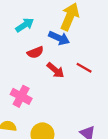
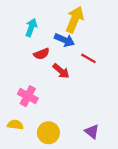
cyan arrow: (25, 25) -> (31, 27), turned -36
red line: (84, 68) -> (88, 58), moved

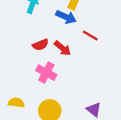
red semicircle: (42, 54) -> (40, 45), moved
pink cross: (28, 96) -> (46, 73), moved

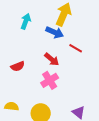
red semicircle: (40, 45) -> (18, 66), moved
pink cross: (46, 73) -> (50, 80), moved, turned 30

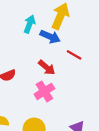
cyan arrow: (26, 21) -> (30, 24), moved

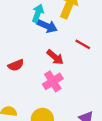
blue arrow: (50, 37) -> (47, 26), moved

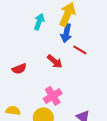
blue arrow: (47, 26) -> (66, 33), moved, turned 78
pink cross: (53, 81) -> (53, 96), moved

